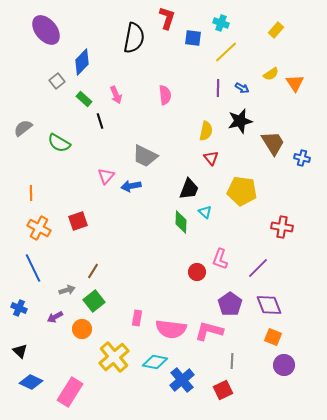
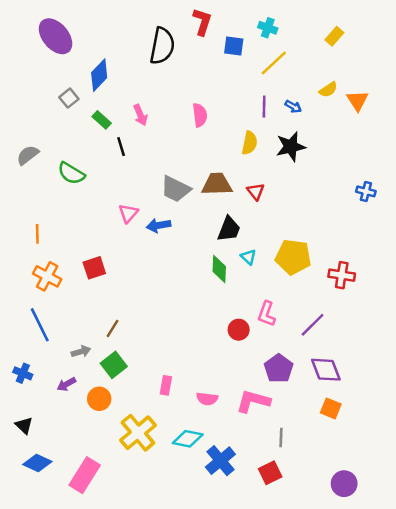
yellow semicircle: (206, 131) -> (250, 143), moved
brown trapezoid: (273, 143) -> (217, 184), moved, turned -60
yellow pentagon: (242, 191) -> (293, 257), moved
pink semicircle: (171, 329) -> (207, 399), size x0.6
purple circle: (284, 365) -> (344, 484), moved

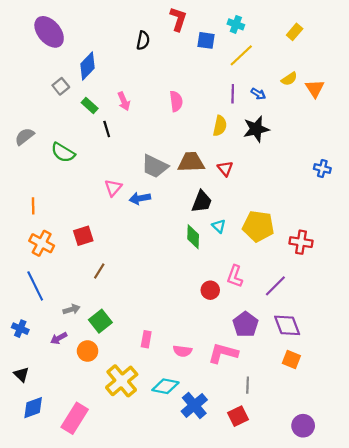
black semicircle: (162, 46) -> (143, 40), size x0.6
brown line: (113, 328) -> (99, 271), moved
blue diamond: (37, 463) -> (33, 408), turned -45

